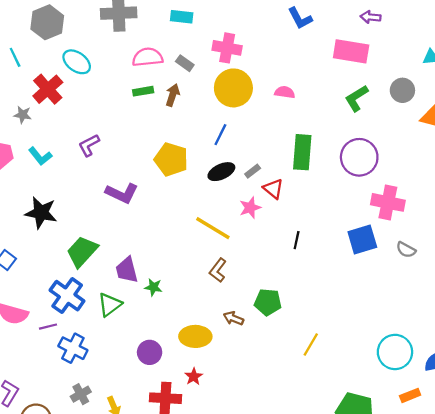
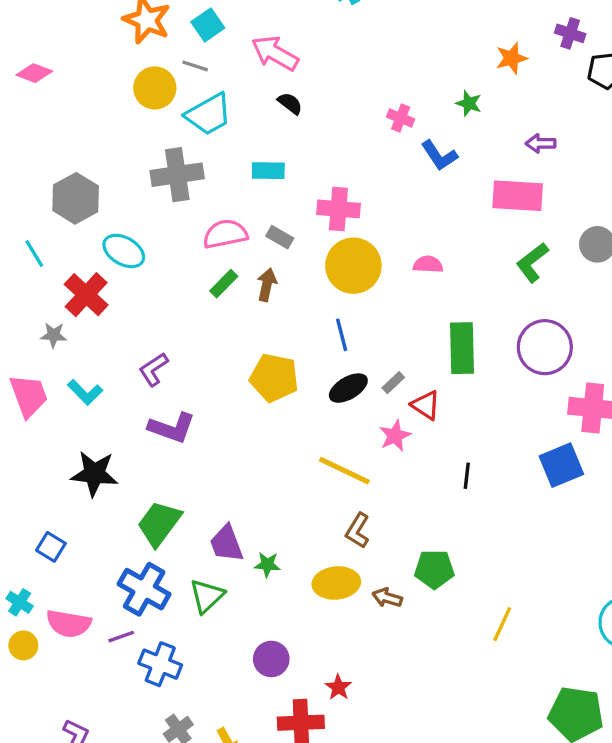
green rectangle: (143, 91) -> (224, 284), turned -30
blue line: (220, 135) -> (342, 335), turned -35
purple L-shape: (122, 193) -> (172, 428), moved
yellow ellipse: (195, 336) -> (336, 583), moved

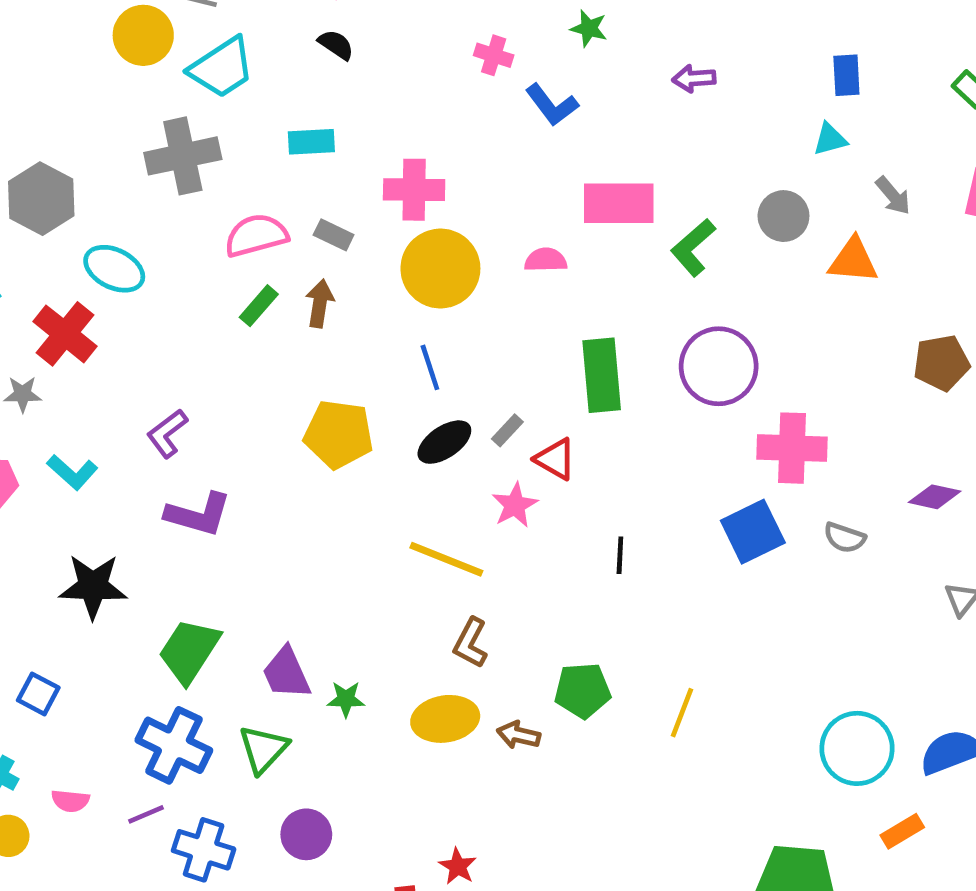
pink rectangle: (518, 196) -> (619, 203), moved
pink semicircle: (69, 624) -> (70, 801), size x0.6
yellow line: (502, 624) -> (682, 713), moved
purple circle: (271, 659) -> (306, 834), moved

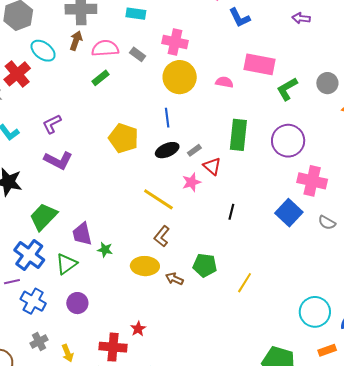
brown arrow: (320, 303) -> (76, 41), moved
blue square: (753, 532) -> (289, 213), turned -32

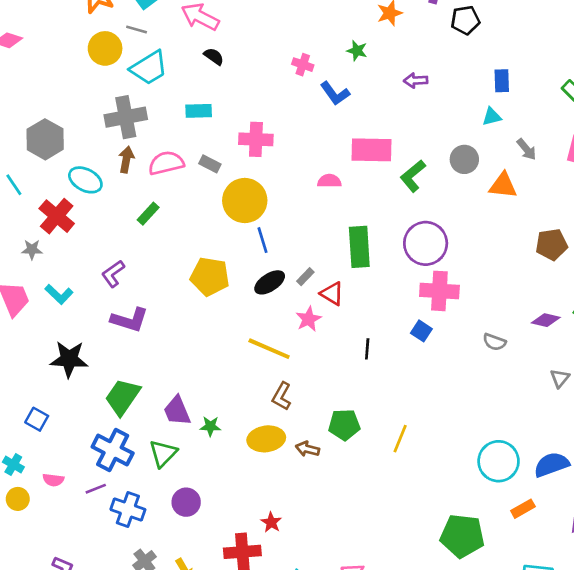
yellow circle: (180, 77) -> (245, 201), moved
green rectangle: (101, 78) -> (148, 214), moved
pink cross: (312, 181) -> (439, 291), moved
blue square: (289, 213) -> (421, 331), moved, size x0.6

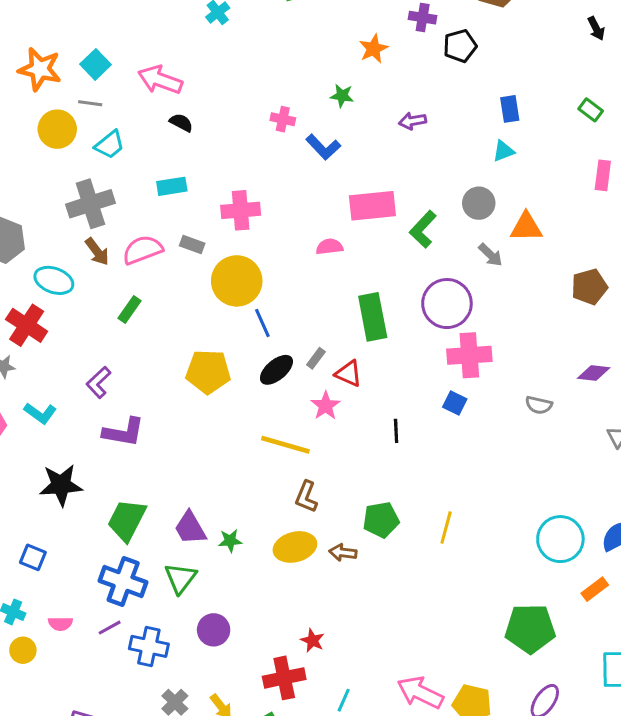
cyan trapezoid: (149, 68) -> (110, 145), size x0.7
gray arrow: (527, 149) -> (490, 255), moved
brown arrow: (126, 160) -> (97, 252), turned 140

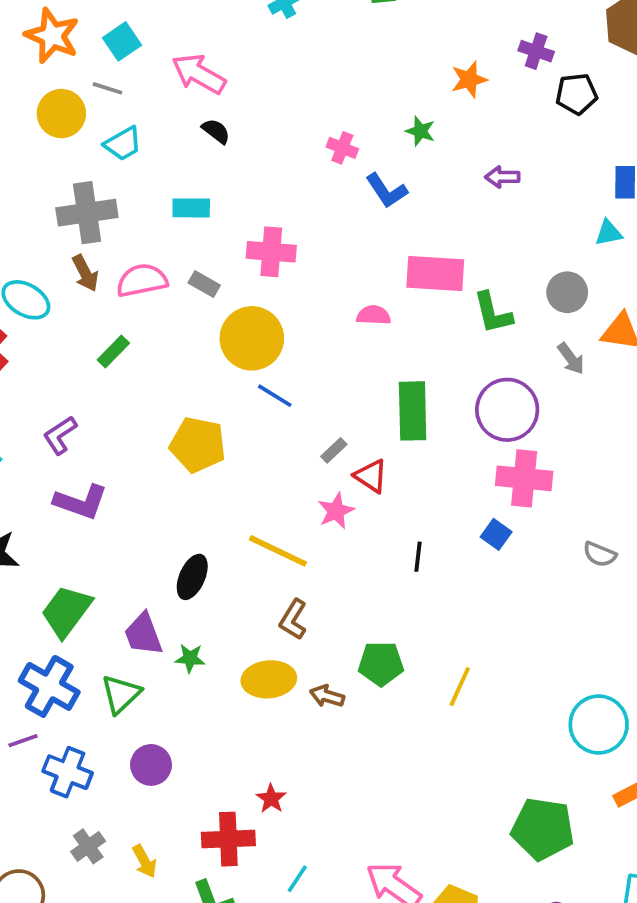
green L-shape: (423, 229) -> (493, 313), turned -66
blue line: (262, 323) -> (275, 396), turned -44
black ellipse: (276, 370) -> (192, 577), moved, turned -36

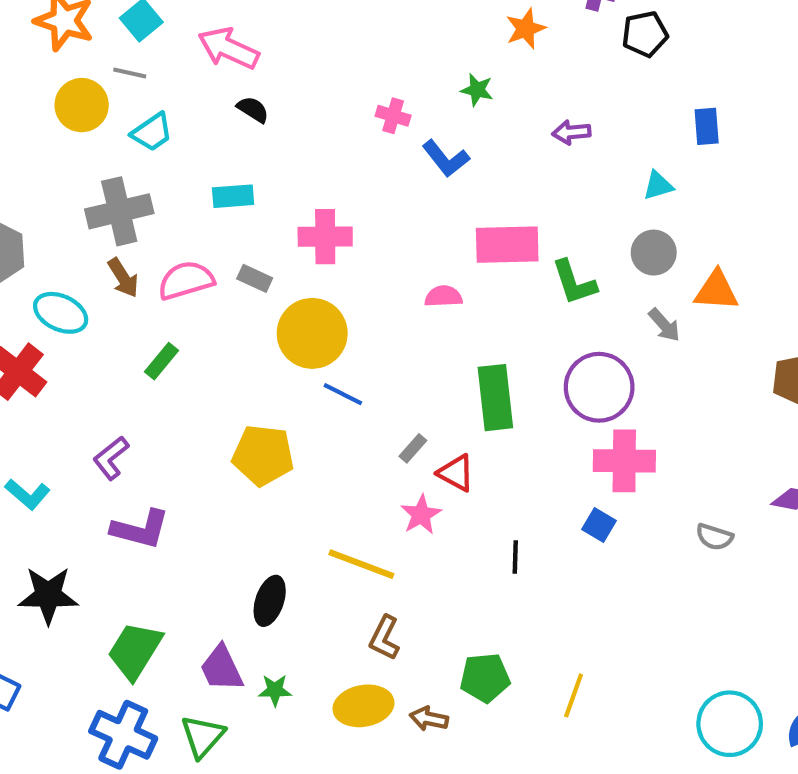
cyan triangle: (609, 233) -> (658, 186), moved

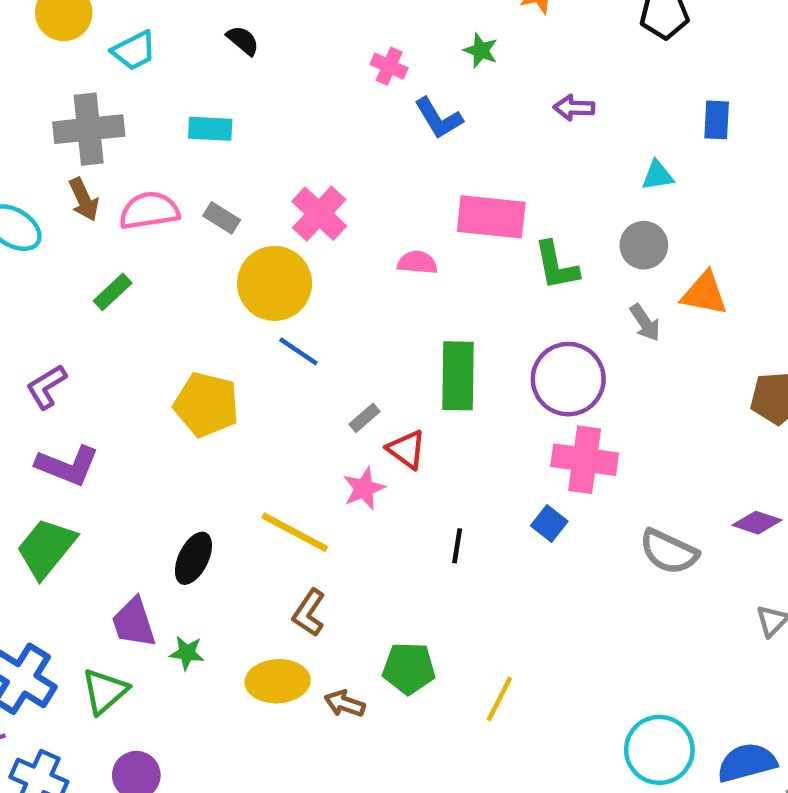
pink cross: (325, 237) -> (319, 214), moved, turned 36
gray semicircle: (714, 537) -> (669, 552), size x1.5
green trapezoid: (135, 651) -> (46, 548), moved

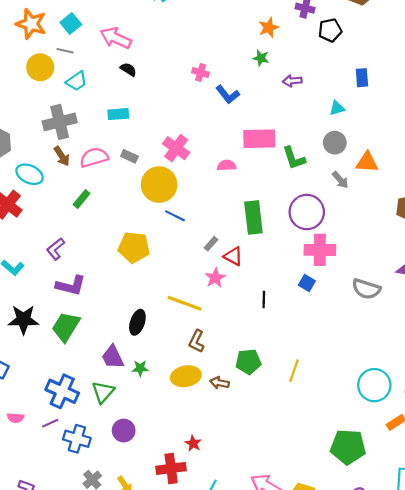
green star: (481, 50) -> (261, 58), moved

